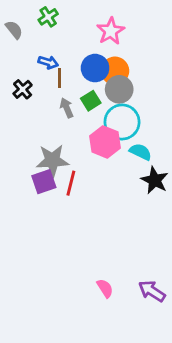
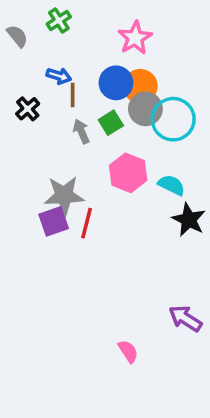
cyan circle: (122, 122) -> (173, 119), moved
purple arrow: (152, 291) -> (185, 318), moved

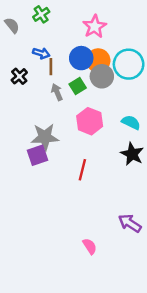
cyan circle: (173, 119) -> (129, 64), moved
cyan semicircle: (171, 185) -> (131, 122), moved
red line: (87, 223) -> (82, 170), moved

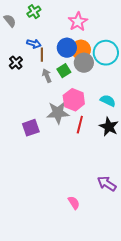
gray star: (45, 137) -> (58, 113), moved
red line: (82, 170) -> (80, 125), moved

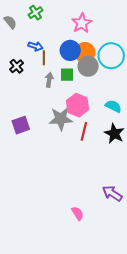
green square: (64, 71) -> (67, 75), turned 32
gray arrow: (47, 76) -> (49, 80), turned 32
purple square: (31, 128) -> (21, 125), moved

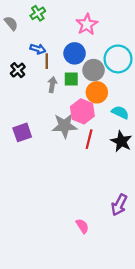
orange circle: (85, 53) -> (97, 92), moved
purple arrow: (112, 193) -> (119, 205), turned -96

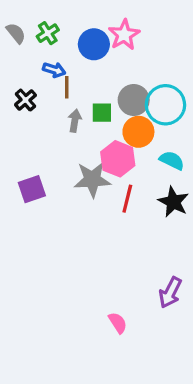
green cross: (38, 13) -> (48, 33), moved
blue circle: (75, 53) -> (94, 44), moved
cyan circle: (118, 59) -> (165, 105), moved

